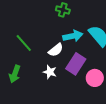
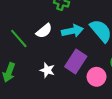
white semicircle: (56, 50) -> (44, 31), moved

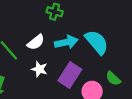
white star: (47, 70) -> (39, 69), moved

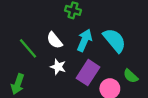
white semicircle: (36, 42) -> (55, 40), turned 90
cyan arrow: (66, 42) -> (85, 40), turned -55

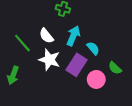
cyan semicircle: (114, 40) -> (93, 48), moved, size x0.6
white star: (58, 67) -> (49, 60), size x1.5

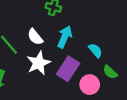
cyan semicircle: (93, 48) -> (95, 50), moved
white star: (49, 60) -> (39, 63), turned 30

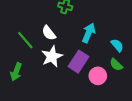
cyan arrow: (65, 37) -> (89, 33), moved
cyan semicircle: (95, 50) -> (117, 45), moved

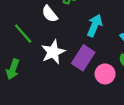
white semicircle: (49, 33) -> (50, 14), moved

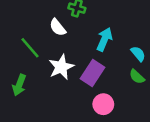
pink circle: (105, 74) -> (103, 104), moved

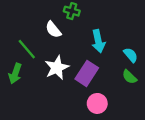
cyan arrow: (104, 39) -> (98, 41), turned 145
green arrow: (19, 85) -> (15, 73), moved

